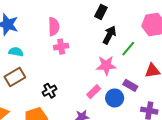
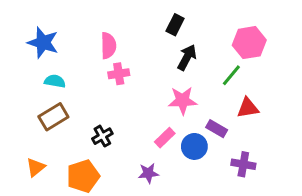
green line: (128, 49) -> (231, 75), moved

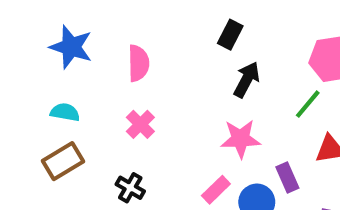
blue star: (43, 43) -> (71, 47), moved
pink cross: (119, 74) -> (140, 124), moved, turned -36
purple rectangle: (217, 129) -> (287, 178), turned 36
black cross: (102, 136) -> (130, 188), turned -30

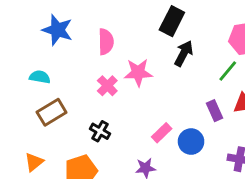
black rectangle: (230, 35) -> (172, 21), size x1.4
cyan semicircle: (65, 112) -> (40, 77), moved
pink star: (240, 139) -> (138, 73), moved
purple rectangle: (287, 178) -> (215, 111), moved

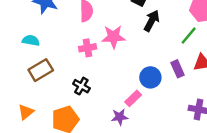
pink cross: (107, 86) -> (88, 48), turned 35
pink rectangle: (162, 133) -> (133, 98), moved
blue circle: (191, 142) -> (150, 77), moved

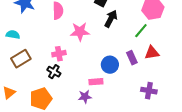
pink cross: (88, 48) -> (59, 54), moved
pink rectangle: (133, 98) -> (96, 82), turned 40

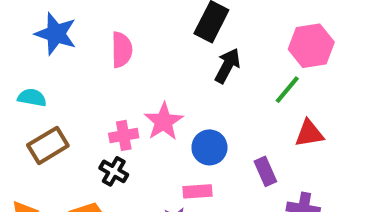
pink star: (80, 32) -> (164, 121), moved, turned -30
purple rectangle: (132, 58) -> (265, 171), moved
blue circle: (110, 65) -> (209, 147), moved

